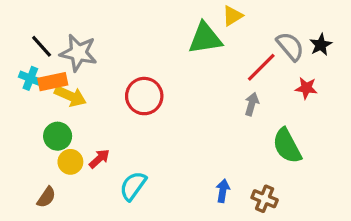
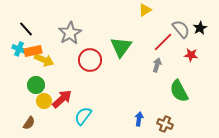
green triangle: (205, 38) -> (121, 47), moved, turned -45
gray star: (78, 53) -> (70, 33), moved, turned 30
red arrow: (99, 159) -> (62, 99), size x1.5

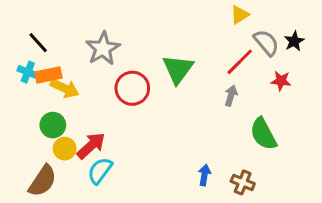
yellow triangle: (145, 10) -> (240, 15), moved
cyan semicircle: (83, 116) -> (100, 171), moved
brown semicircle: (29, 123) -> (43, 181), size x1.6

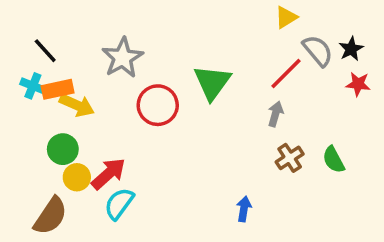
red star: (281, 81) -> (358, 84), moved
green semicircle: (263, 134) -> (334, 160), moved, size x0.7
brown cross: (243, 182) -> (290, 158), moved, turned 35

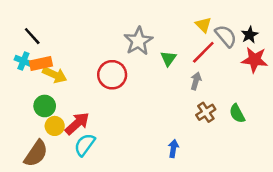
yellow triangle: (286, 17) -> (203, 25), moved, turned -42
gray star: (123, 58) -> (138, 41), moved
green triangle: (212, 82) -> (168, 59), moved, size x0.6
red star: (358, 84) -> (255, 60), size x1.5

